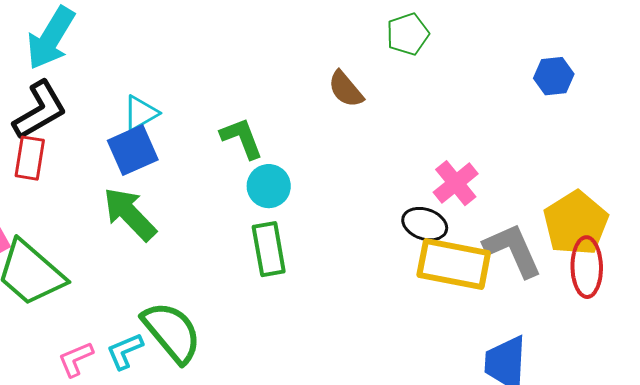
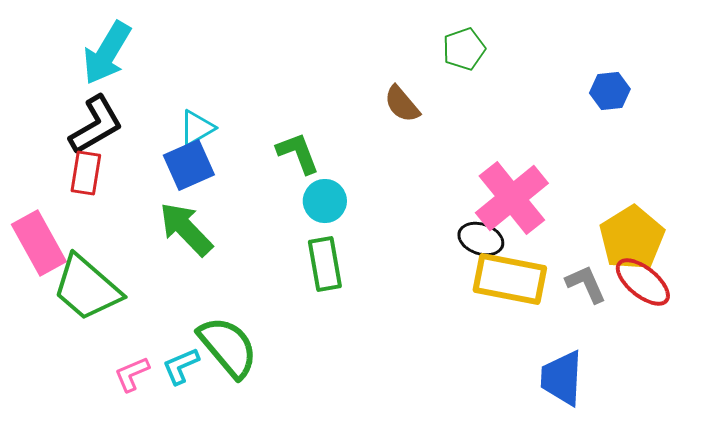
pink cross: (456, 183) -> (512, 198), size x1.6
gray L-shape: (513, 250) -> (586, 284), moved, size x0.7
red ellipse: (587, 267) -> (643, 282), turned -50

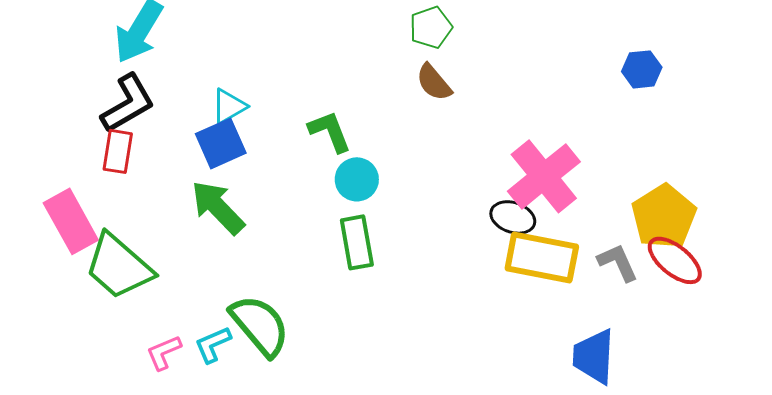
green pentagon: (464, 49) -> (431, 27), moved

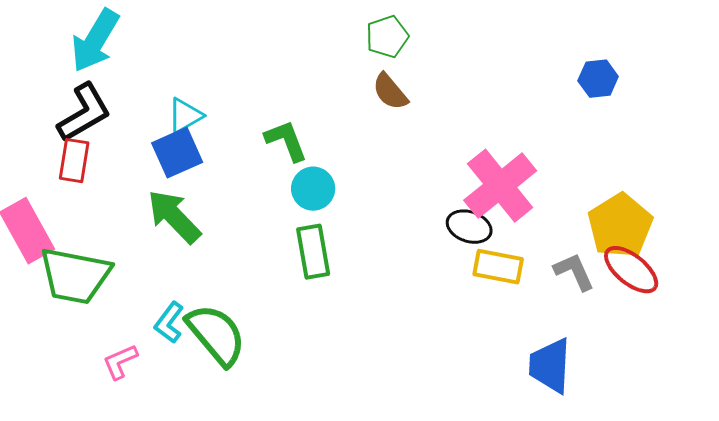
yellow rectangle: (542, 257) -> (498, 267), size x0.7
green trapezoid: (119, 266) -> (75, 276), turned -30
cyan L-shape: (213, 344) -> (169, 323), moved, turned -30

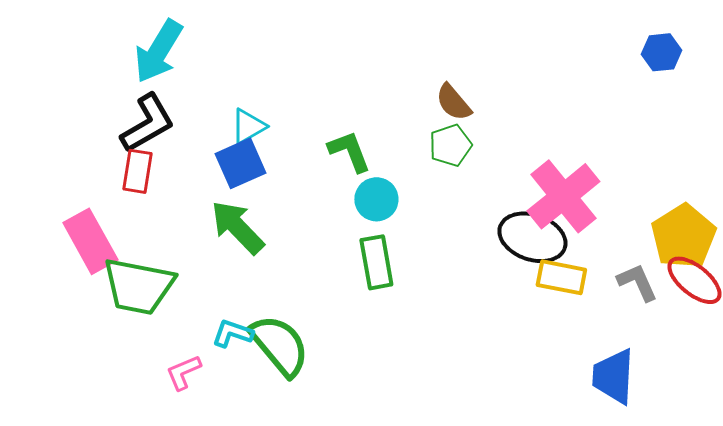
green pentagon: (387, 37) -> (450, 145), moved
blue hexagon: (598, 79) -> (661, 52), moved
black ellipse: (469, 227) -> (532, 237), size x1.5
cyan L-shape: (169, 323) -> (232, 333), turned 72

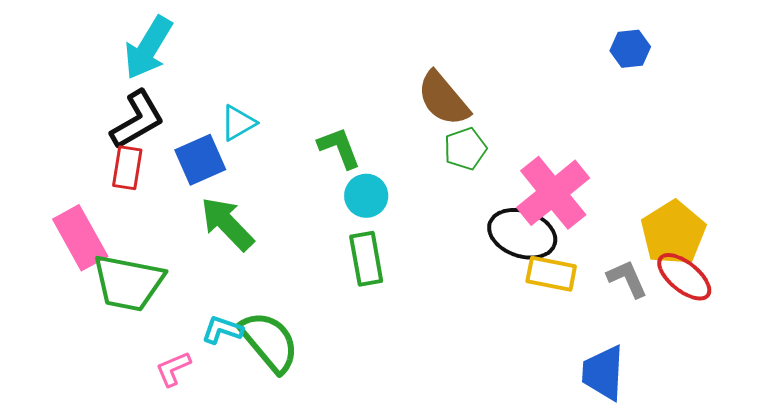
blue hexagon: (661, 52) -> (630, 49), moved
brown semicircle: (453, 102) -> (443, 99), size x1.5
green pentagon: (450, 145) -> (465, 149), moved
blue square: (240, 163) -> (200, 160), moved

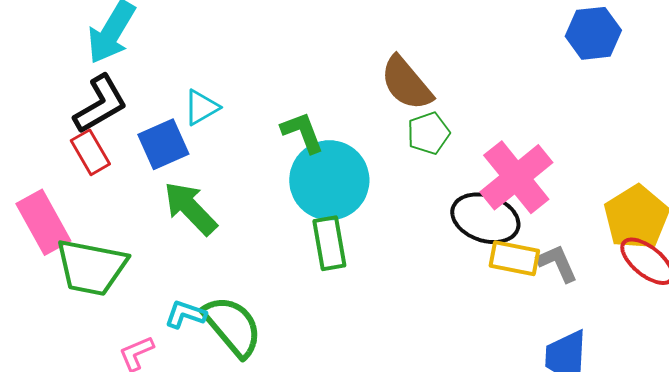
blue hexagon: (630, 49) -> (593, 33), size x1.4
red rectangle: (127, 168) -> (90, 152), turned -39
cyan circle: (366, 196) -> (329, 180), size x1.8
gray L-shape: (627, 279) -> (557, 263), moved

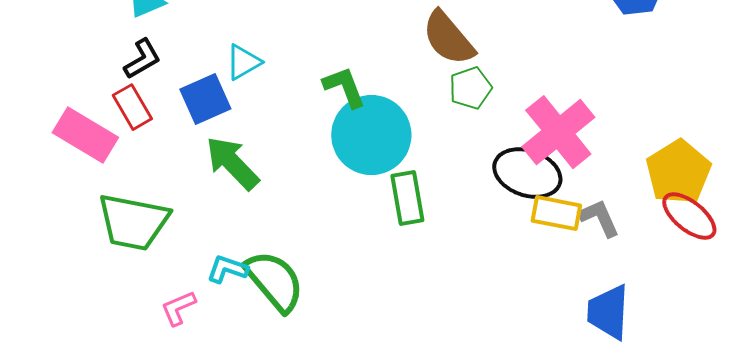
black L-shape: (100, 104) -> (142, 59), size x0.7
pink rectangle: (43, 222) -> (85, 135), moved, turned -30
green rectangle: (329, 243) -> (407, 198), moved

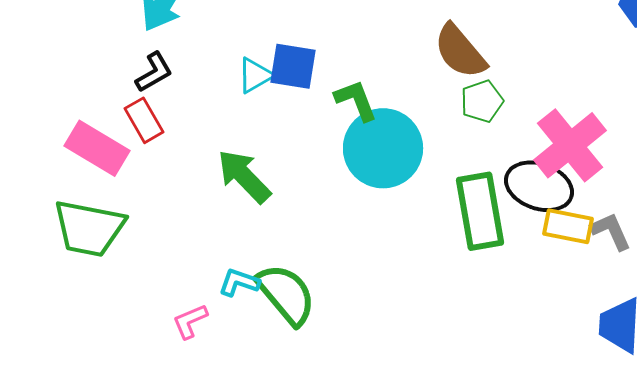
blue square: (205, 99) -> (293, 66), moved, turned 33
green rectangle: (407, 198) -> (480, 211), moved, size x1.4
green trapezoid: (133, 222) -> (89, 228), moved

